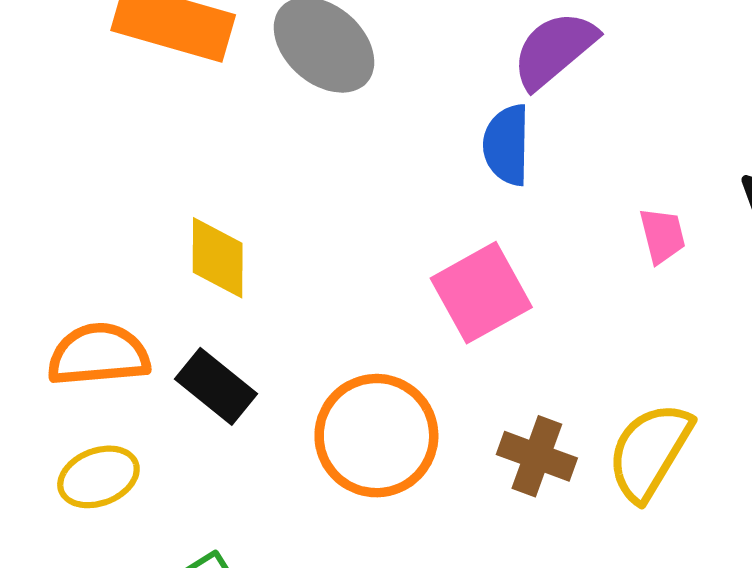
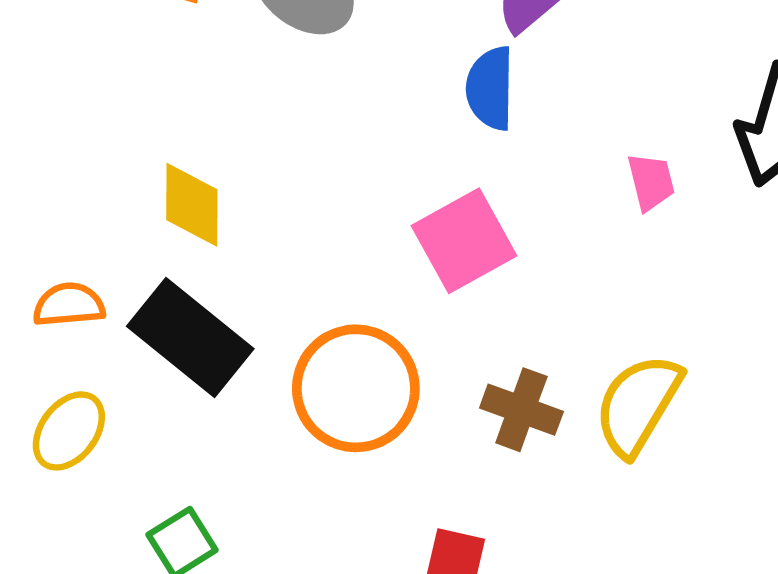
orange semicircle: (98, 355) -> (69, 305), size x0.7
black rectangle: (216, 386) -> (190, 338), size x1.5
yellow ellipse: (98, 477) -> (69, 431), turned -32

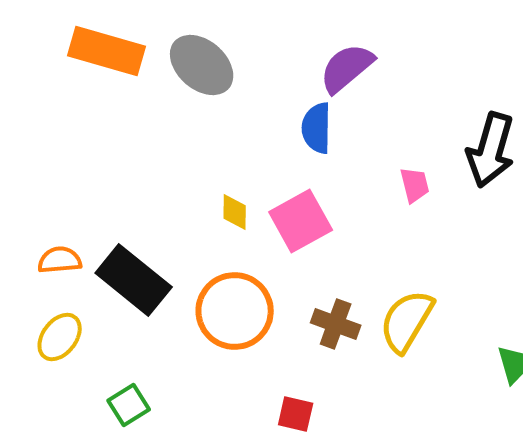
yellow diamond: (192, 205) -> (235, 212), moved, size x0.7

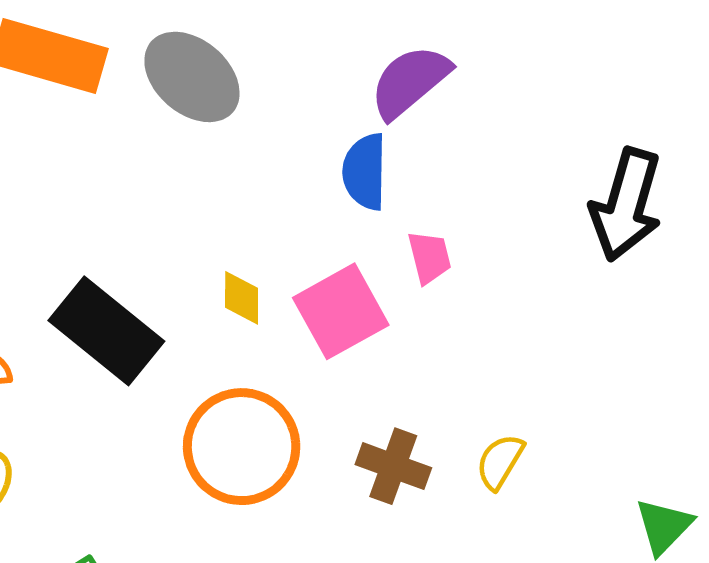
pink trapezoid: (415, 185) -> (429, 257), moved
black rectangle: (134, 280) -> (106, 331), moved
yellow semicircle: (407, 321) -> (500, 462), size x0.6

